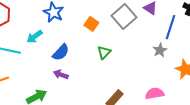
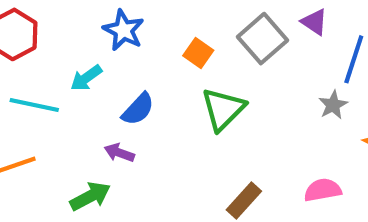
green triangle: (104, 52) -> (223, 109), size x1.6
purple arrow: (61, 75) -> (119, 153), moved

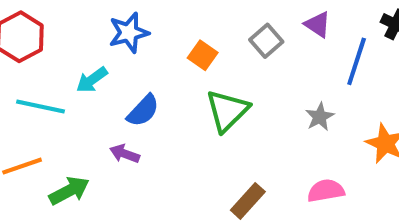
blue star: (123, 30) -> (129, 33), turned 30
gray square: (263, 39) -> (266, 41), size x0.7
gray star: (333, 105) -> (320, 117), moved
green arrow: (90, 196) -> (69, 191), moved

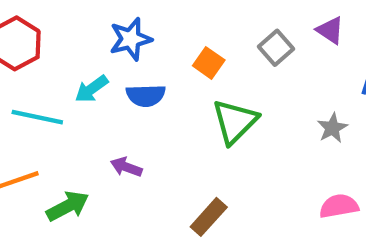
blue semicircle: (143, 111) -> (146, 95), moved, turned 45
brown rectangle: (248, 201) -> (209, 217), moved

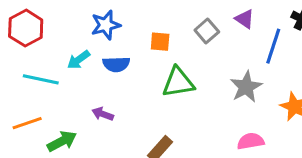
orange square: (209, 63) -> (160, 42), turned -30
green triangle: (235, 121) -> (178, 82), turned 36
gray star: (332, 128) -> (246, 87), size x1.5

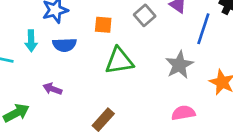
cyan arrow: (78, 60) -> (31, 41), turned -55

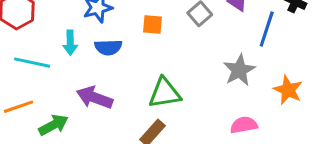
green triangle: (119, 61) -> (165, 93), moved
purple arrow: (52, 89) -> (95, 98), size x1.6

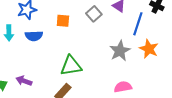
orange star: (288, 90) -> (149, 49), moved
purple arrow: (95, 98) -> (24, 81), moved, size x0.7

